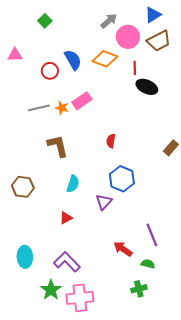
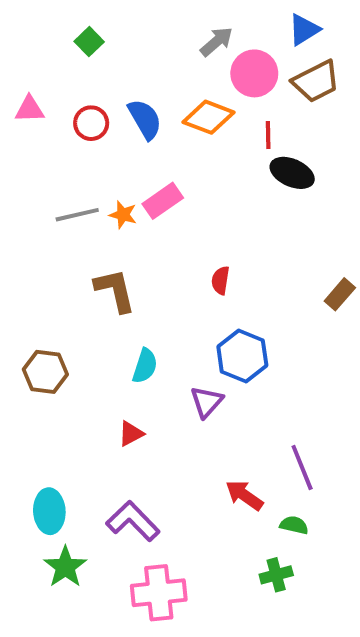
red circle: (50, 71) -> (91, 123), moved
green star: (51, 290) -> (65, 567), moved

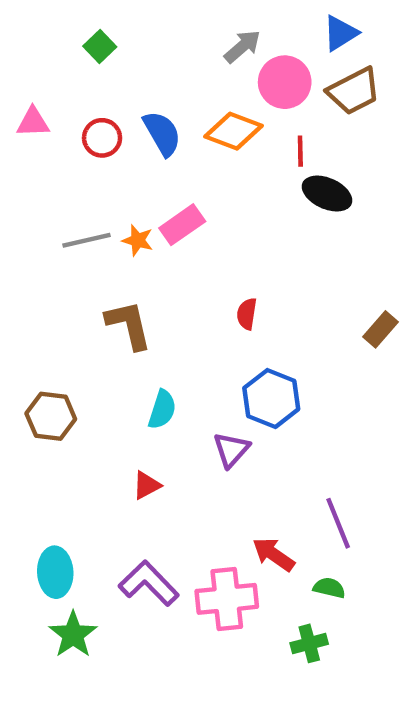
pink cross: (159, 593) -> (227, 599), moved

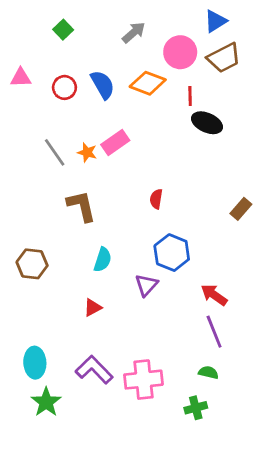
gray arrow: (242, 46) -> (134, 32), moved
gray line: (86, 240) -> (55, 152), turned 68
red arrow: (274, 554) -> (214, 295), moved

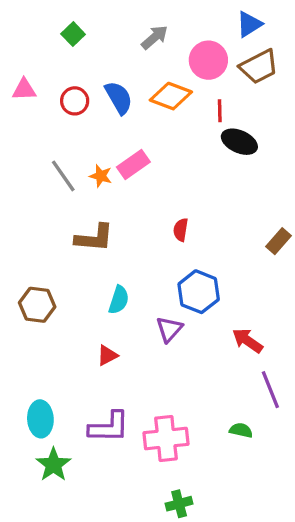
brown L-shape: (81, 206) -> (94, 238), turned 108
purple line: (214, 332) -> (270, 390), moved
purple L-shape: (94, 370) -> (109, 427), turned 135
green cross: (196, 408) -> (179, 504), moved

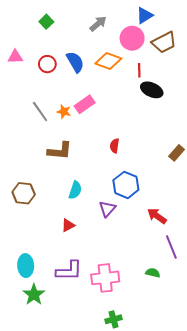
blue triangle: (249, 24) -> (144, 15), moved

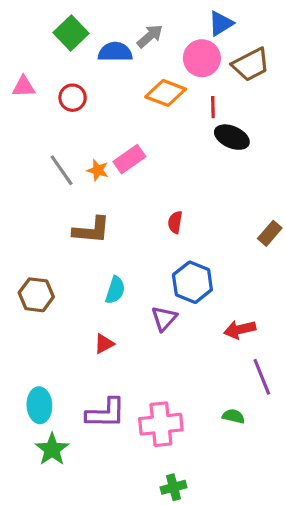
green square: (46, 22) -> (71, 33), size x1.5
blue semicircle: (75, 62) -> (115, 52), moved, turned -60
red arrow: (157, 216) -> (240, 330), turned -48

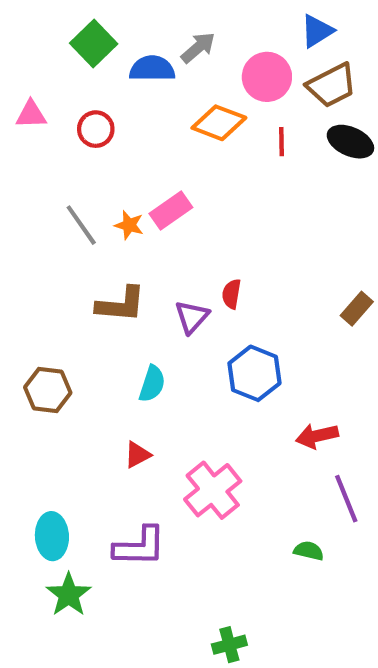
blue triangle: (221, 24) -> (317, 31), moved
black ellipse: (232, 137) -> (350, 142), moved
purple triangle: (164, 318) -> (192, 317), moved
pink cross: (161, 424) -> (213, 490), moved, turned -33

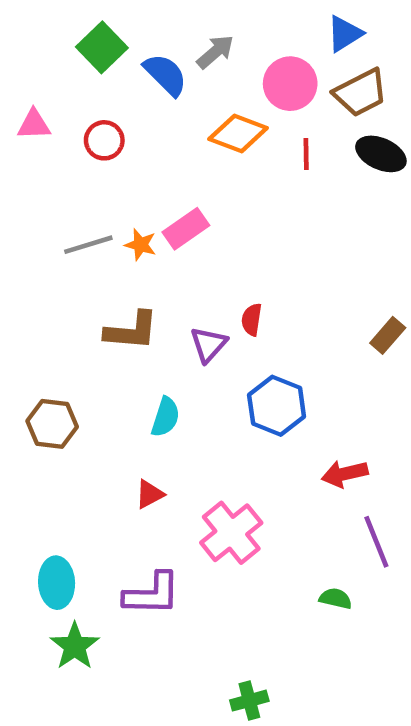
blue semicircle: (152, 69) -> (165, 75), turned 45
gray line: (81, 225) -> (88, 245), turned -72

